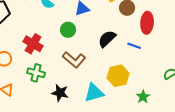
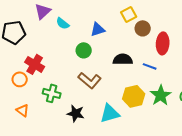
black semicircle: (107, 39) -> (123, 59), turned 42
red cross: (33, 44) -> (35, 64), moved
green star: (143, 97) -> (161, 95), moved, size x1.5

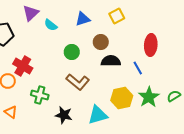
brown circle: (143, 28) -> (101, 42), moved
blue triangle: (98, 29) -> (83, 19), moved
blue line: (150, 66) -> (138, 68), turned 40

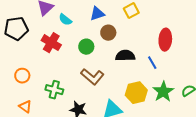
brown circle: (101, 42) -> (108, 33), moved
red cross: (23, 66) -> (51, 43), moved

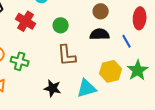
brown circle: (108, 33) -> (101, 11), moved
brown L-shape: (92, 77) -> (67, 55), turned 45
green cross: (54, 90) -> (20, 61), moved

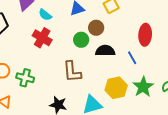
brown circle: (101, 11) -> (96, 28), moved
red cross: (26, 21) -> (42, 38), moved
green circle: (61, 25) -> (81, 40), moved

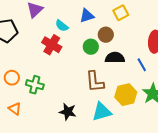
cyan semicircle: (45, 15) -> (62, 26), moved
brown L-shape: (72, 72) -> (95, 82), moved

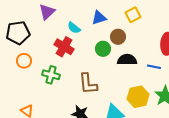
blue line: (142, 65) -> (154, 67), turned -48
orange circle: (12, 78) -> (24, 61), moved
brown L-shape: (95, 82) -> (88, 84), moved
green cross: (35, 85) -> (51, 75), moved

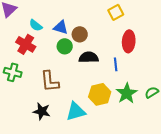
yellow square: (133, 15) -> (116, 12), moved
blue triangle: (99, 18) -> (61, 27), moved, turned 35
blue line: (154, 67) -> (116, 64), turned 72

